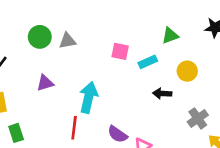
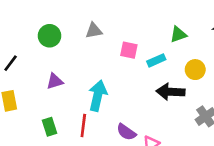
gray triangle: (67, 41) -> (94, 31), moved
black arrow: (162, 93) -> (170, 92), size x1.5
green rectangle: (16, 133) -> (50, 127), moved

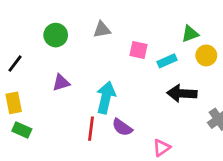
yellow circle: (195, 70) -> (206, 55), moved
green rectangle: (50, 127) -> (22, 130), moved, turned -48
purple semicircle: (126, 132) -> (122, 127), moved

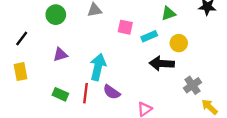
yellow circle: (206, 55) -> (179, 43), moved
green rectangle: (22, 130) -> (60, 94), moved

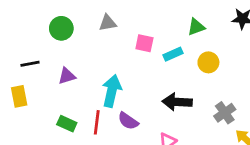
black line: (22, 39) -> (30, 64), moved, turned 42
black arrow: (162, 64) -> (177, 102), moved

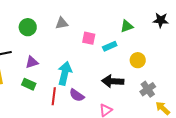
yellow circle: (208, 62) -> (138, 60), moved
green rectangle: (67, 124) -> (29, 84), moved

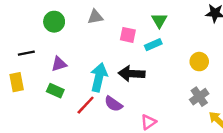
green triangle: (127, 26) -> (159, 20), moved, turned -40
yellow circle: (138, 60) -> (199, 62), moved
black arrow: (113, 81) -> (132, 74), moved
red line: (54, 96) -> (86, 105), turned 36

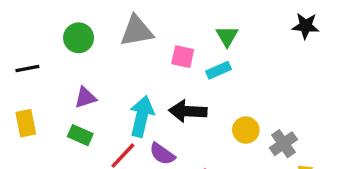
gray triangle: (95, 17) -> (137, 31), size x1.5
black line: (26, 53) -> (27, 69), moved
yellow circle: (199, 62) -> (246, 130), moved

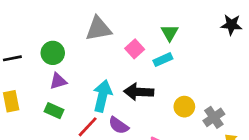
green circle: (79, 38) -> (53, 53), moved
pink square: (183, 57) -> (135, 49), turned 36

